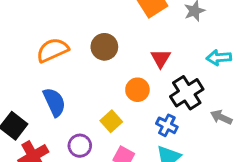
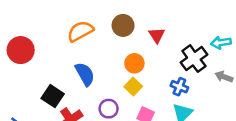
red triangle: (161, 58) -> (157, 35), moved
cyan arrow: (219, 58) -> (221, 43), moved
orange circle: (137, 90) -> (134, 63), moved

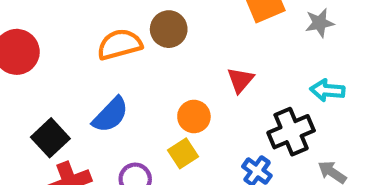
brown circle: (123, 25) -> (169, 29), moved
cyan arrow: (221, 43) -> (327, 90), moved
blue semicircle: (85, 74) -> (110, 115), turned 60

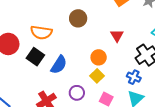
orange semicircle: (120, 44) -> (41, 32), moved, turned -145
black square: (50, 138) -> (35, 57), moved

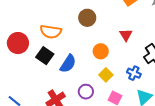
orange circle: (99, 57) -> (101, 51), moved
blue cross: (134, 77) -> (134, 73), moved

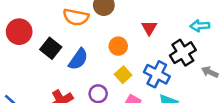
orange semicircle: (51, 32) -> (76, 17), moved
blue cross: (134, 73) -> (157, 74), size x1.5

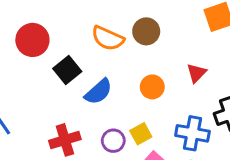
blue cross: (157, 74) -> (192, 133), turned -30
yellow square: (123, 75) -> (141, 134), moved

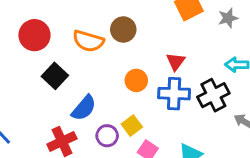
red circle: (32, 40) -> (35, 35), moved
blue semicircle: (98, 92) -> (84, 108), moved
blue cross: (192, 133) -> (174, 94), moved

